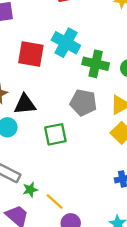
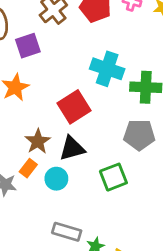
red square: (31, 54) -> (74, 107), moved, turned -32

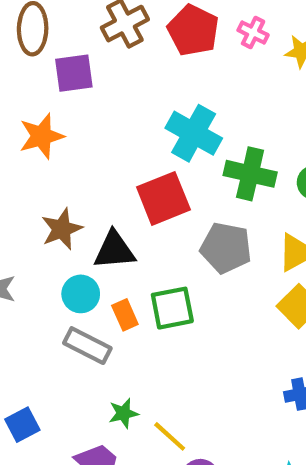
red square: (74, 107) -> (163, 198), moved
orange rectangle: (28, 168) -> (125, 315), moved, turned -72
gray rectangle: (67, 232) -> (87, 346), moved

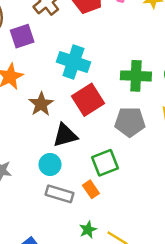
cyan cross: (194, 133) -> (73, 62), moved
brown star: (62, 229) -> (41, 104), moved
orange rectangle: (125, 315) -> (91, 189), moved

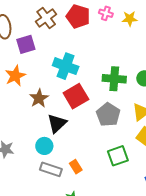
gray pentagon: (130, 122) -> (108, 115), turned 30
black triangle: (65, 135) -> (57, 123), turned -30
green square: (105, 163) -> (118, 156), moved

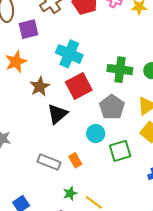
cyan circle: (44, 146) -> (96, 134), moved

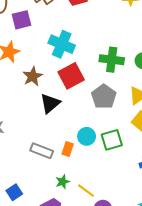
cyan circle: (96, 134) -> (87, 136), moved
orange rectangle: (75, 160) -> (68, 149), turned 48

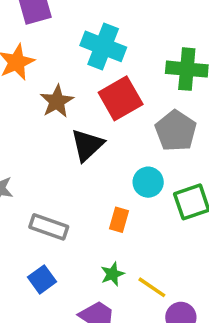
cyan circle: (87, 136) -> (148, 182), moved
gray rectangle: (42, 151) -> (49, 227), moved
blue square: (14, 192) -> (42, 279), moved

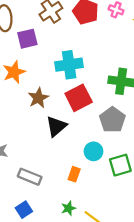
cyan cross: (103, 46) -> (69, 65), turned -32

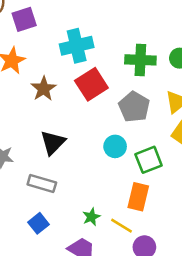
black triangle: (56, 126) -> (53, 142), moved
orange rectangle: (74, 174) -> (138, 197), moved, size x1.5

